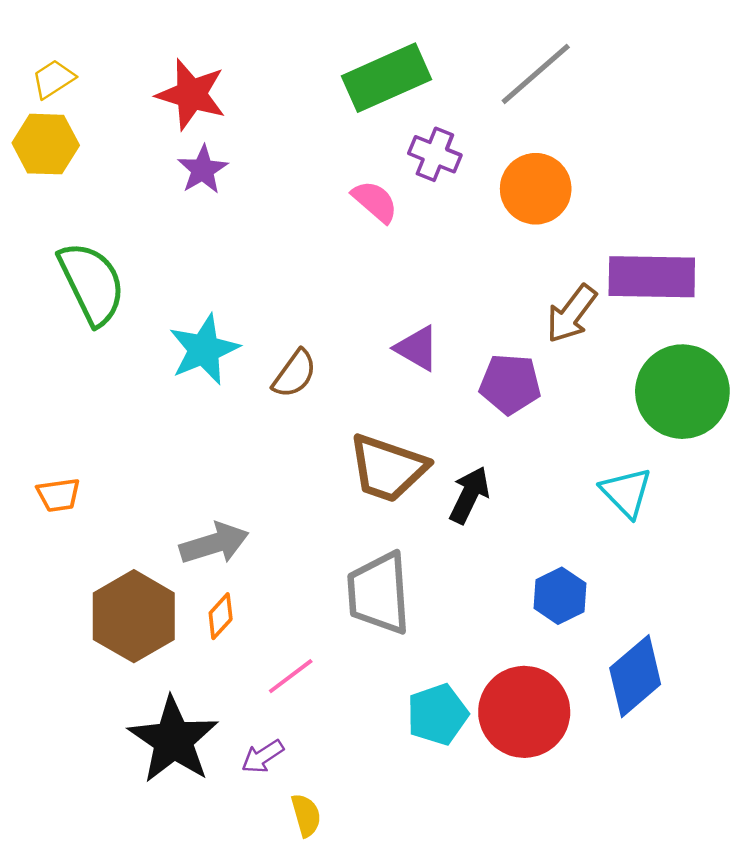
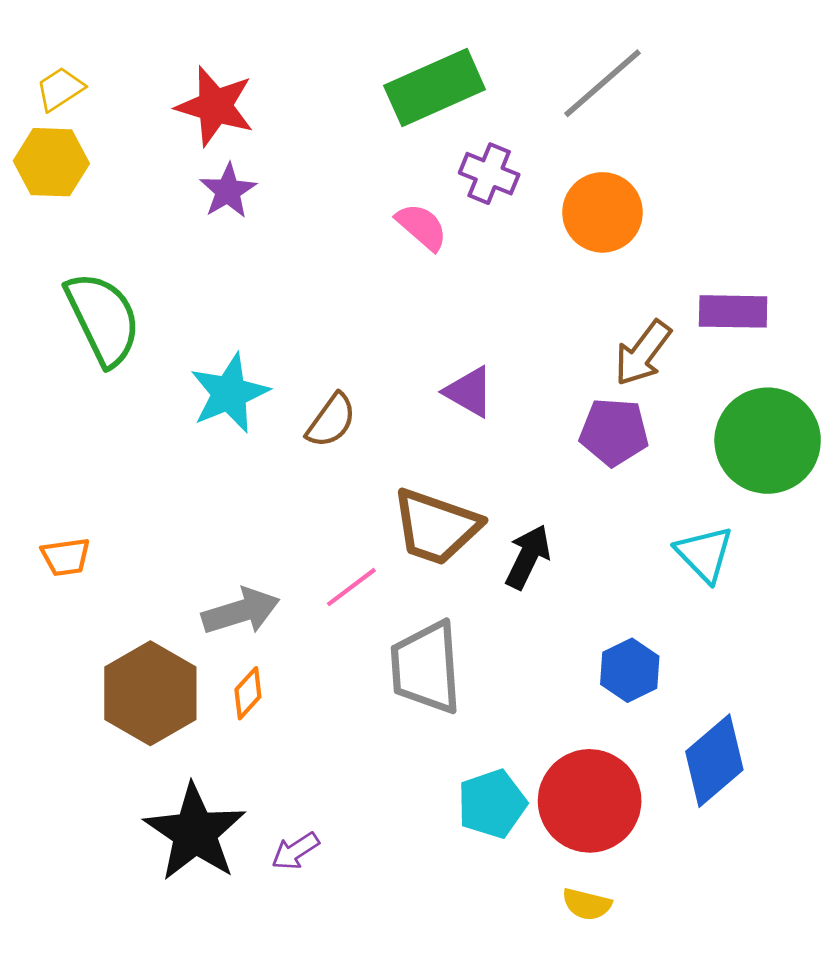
purple rectangle: (652, 277) -> (733, 311), size x0.7
purple pentagon: (510, 384) -> (614, 432), moved
pink line: (291, 676) -> (351, 587), moved
yellow semicircle: (306, 815) -> (587, 904), moved, turned 120

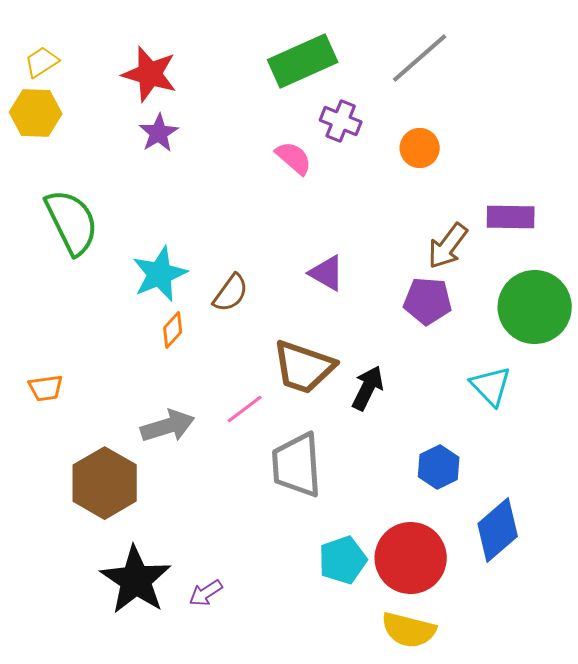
orange circle: (603, 212) -> (420, 148), size x0.7
orange diamond: (248, 693) -> (173, 330), moved
yellow semicircle: (587, 904) -> (409, 630), size x1.6

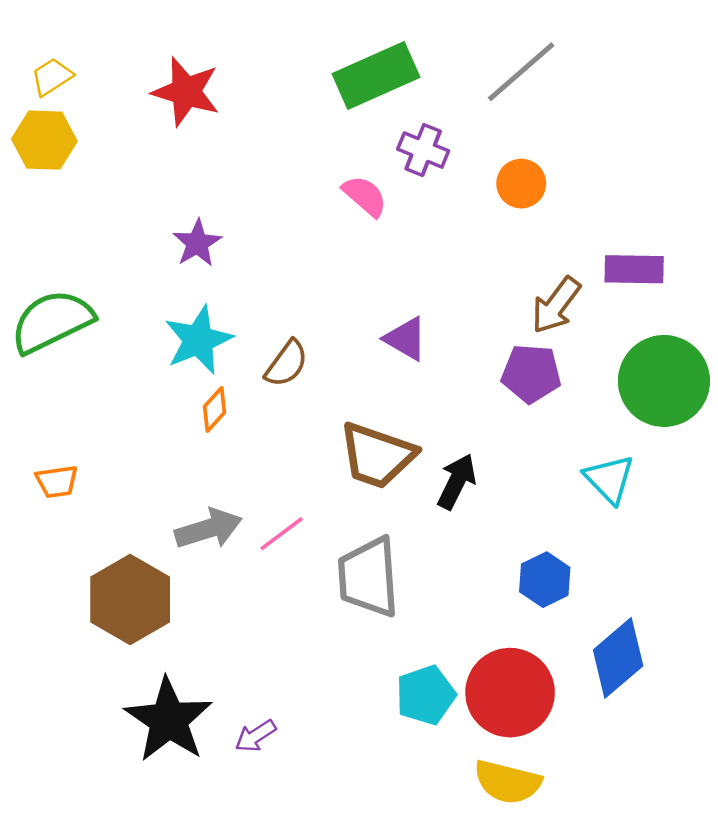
purple star: (159, 133) -> (197, 243), moved
green semicircle: (72, 222) -> (52, 321), moved, turned -90
pink line: (245, 409) -> (282, 534), moved

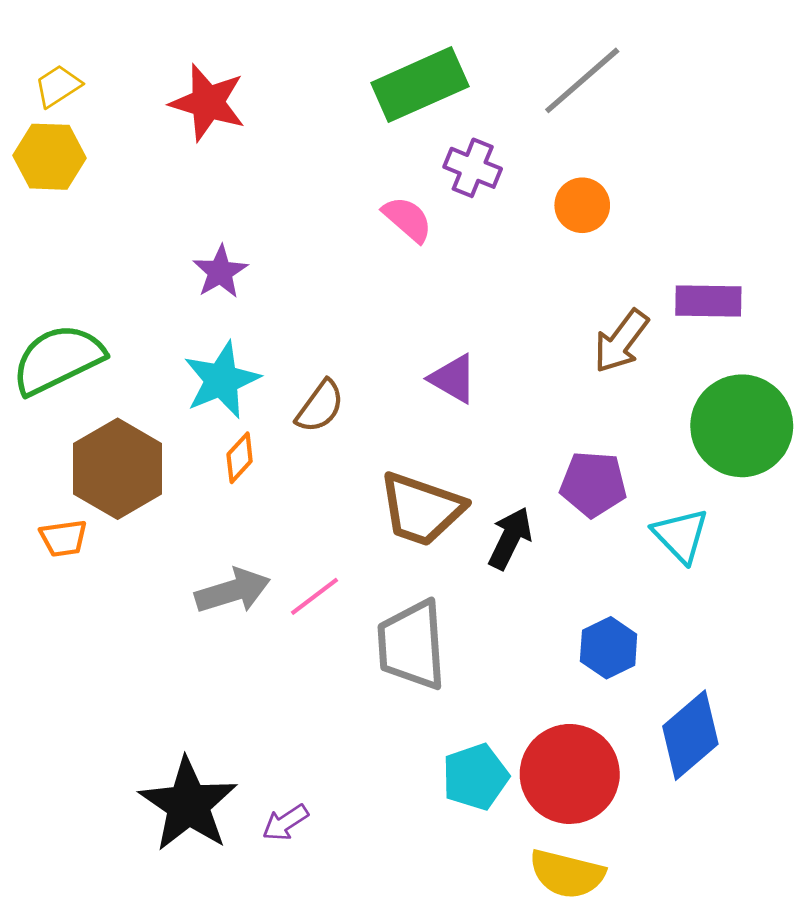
purple pentagon: (531, 374) -> (593, 484), moved
brown hexagon: (130, 599) -> (118, 469), moved

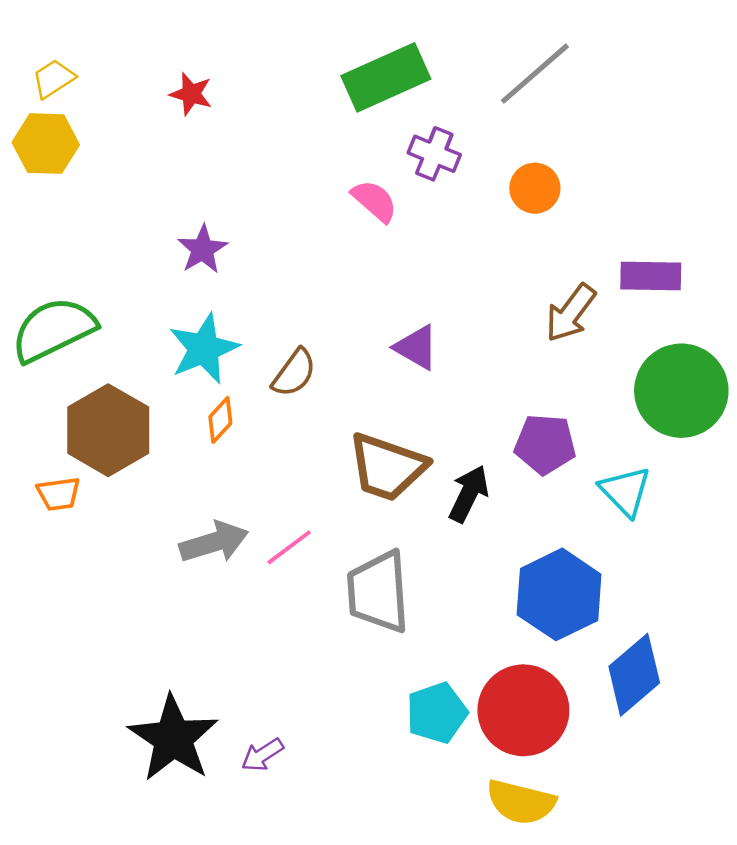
red star: (208, 103) -> (191, 94), size x0.6
blue hexagon: (609, 648) -> (559, 594), size x1.6

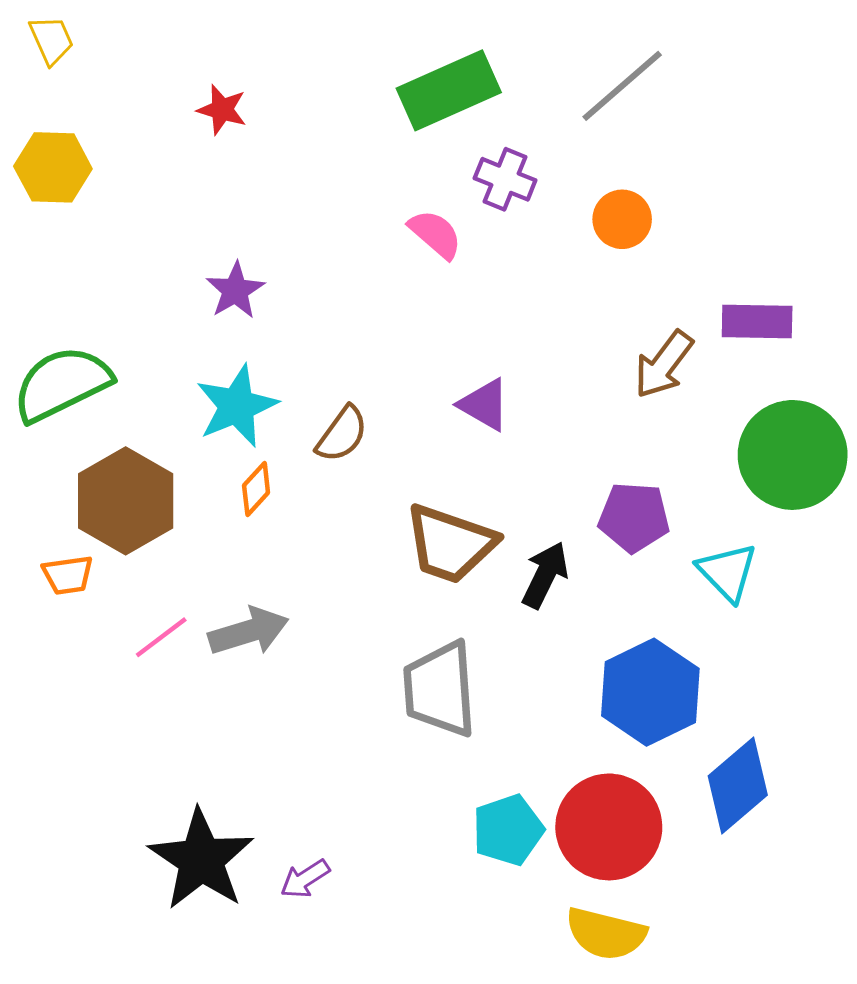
yellow trapezoid: (53, 79) -> (51, 40), moved, turned 99
pink line: (289, 547) -> (161, 637), moved

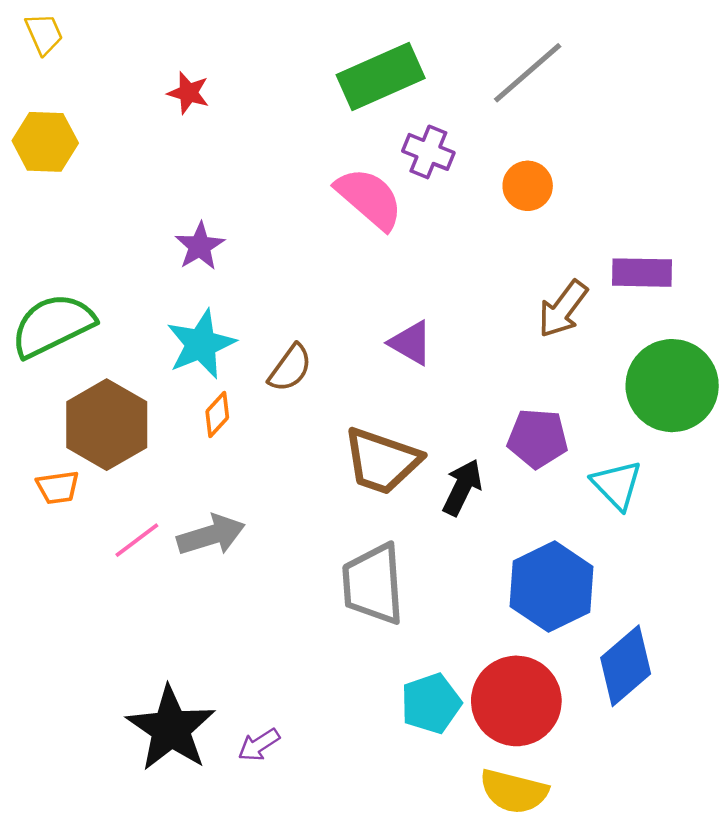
pink semicircle: (435, 234) -> (369, 198), size x1.5

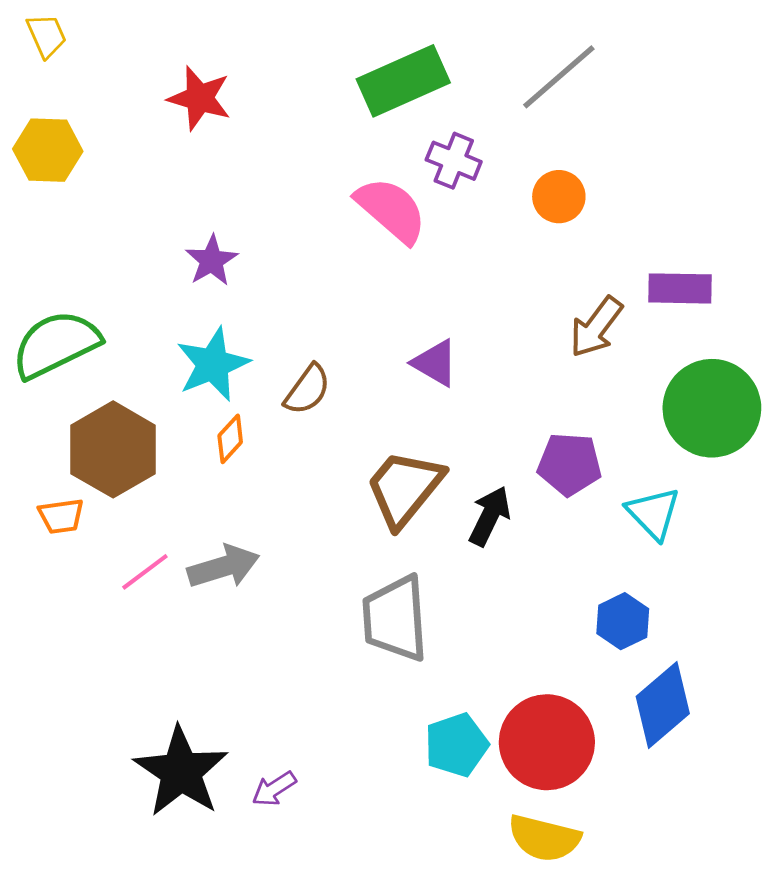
red star: (188, 93) -> (200, 98), size x1.4
brown trapezoid: (382, 461) -> (404, 488), turned 110
blue hexagon: (552, 587) -> (623, 621), moved, size x0.6

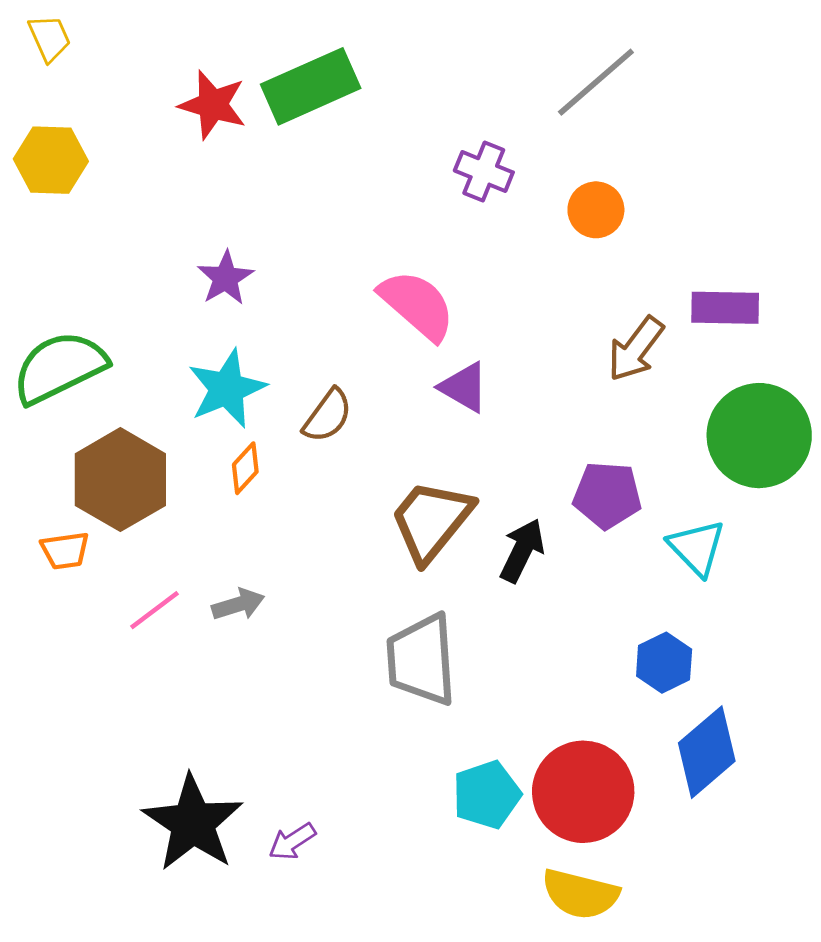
green rectangle: (403, 81) -> (311, 86), moved
pink semicircle: (391, 210) -> (417, 305), moved
gray arrow: (223, 567) -> (238, 604), size x0.7

